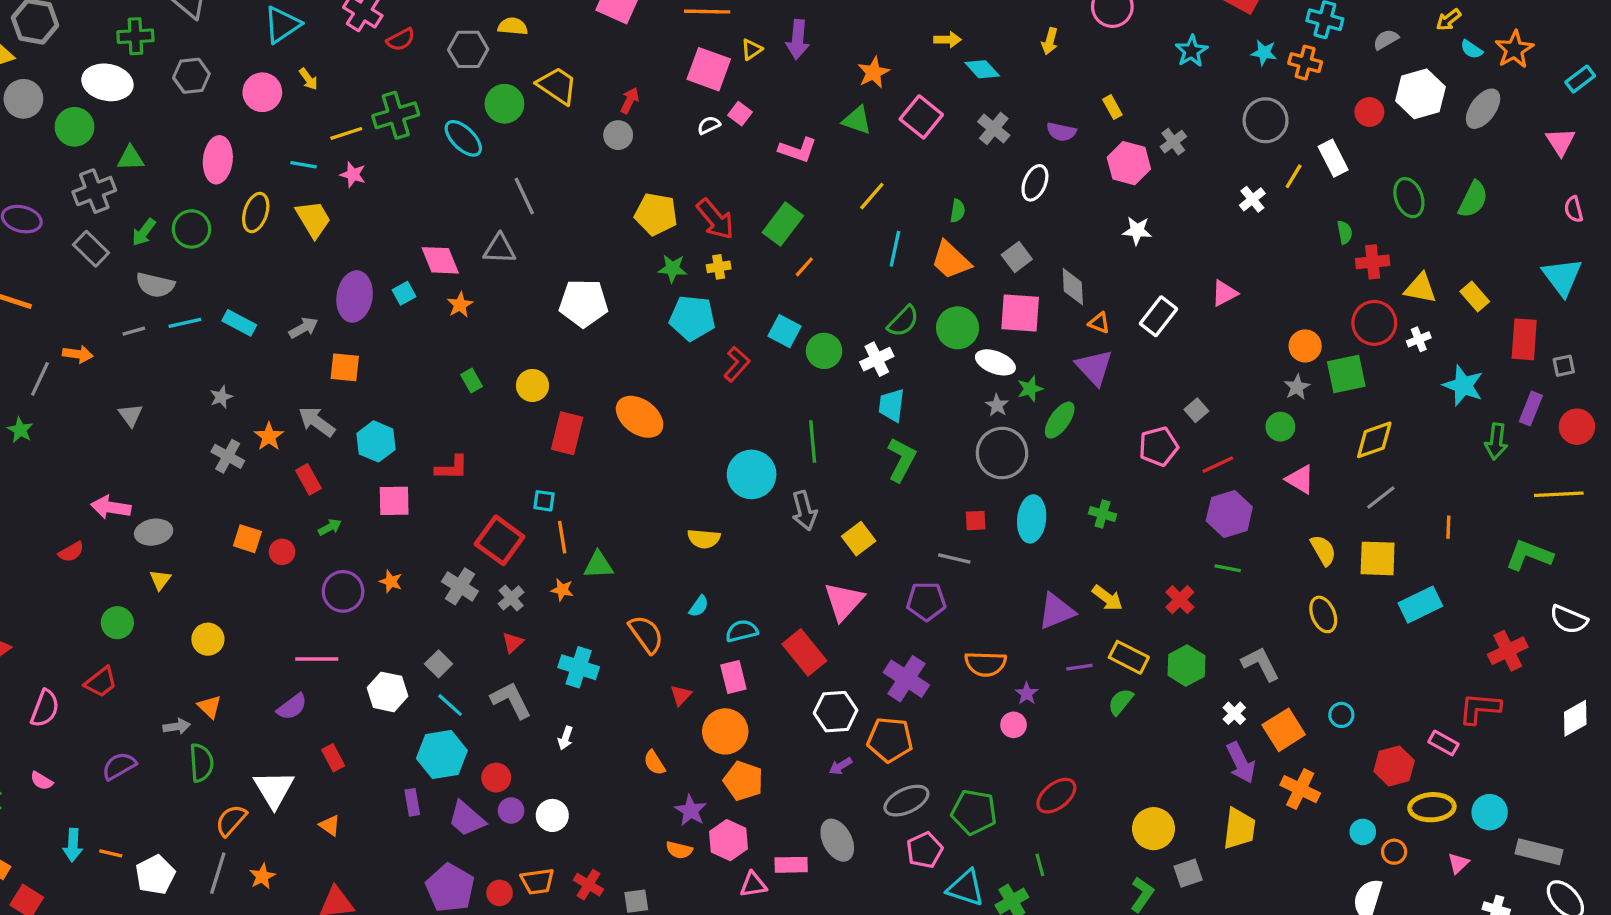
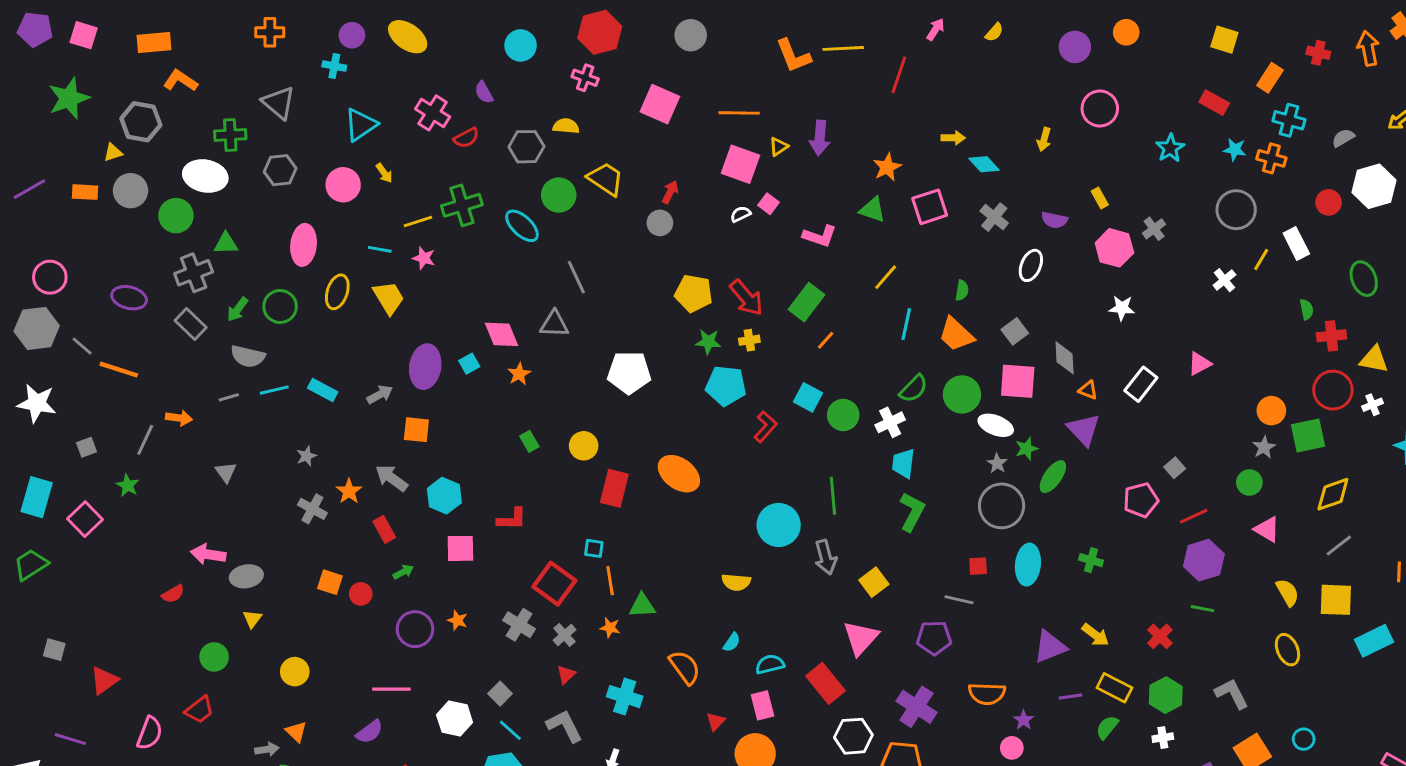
pink square: (921, 117) -> (930, 207), turned 33
white cross: (1234, 713) -> (1163, 738), moved, turned 36

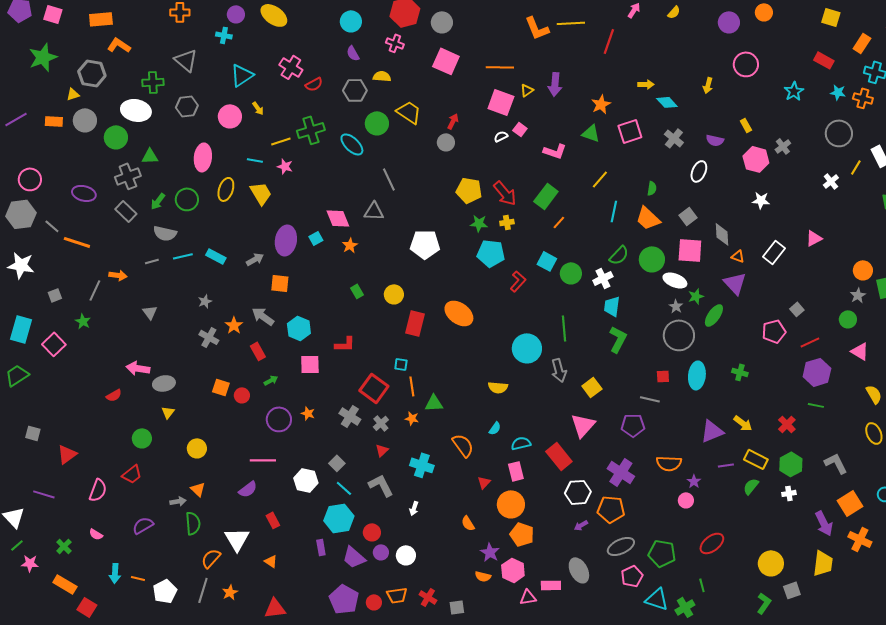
gray circle: (691, 35) -> (442, 22), moved
purple semicircle: (484, 92) -> (353, 53), moved

